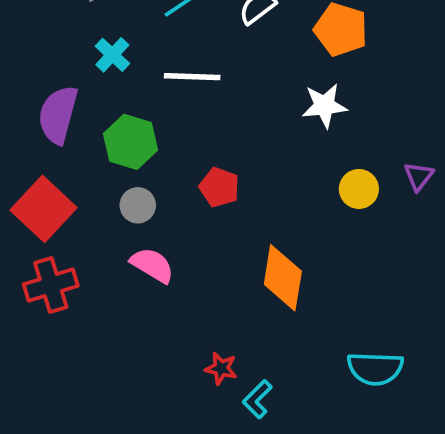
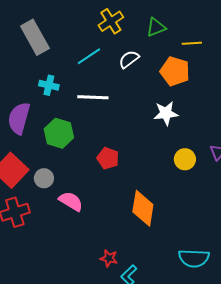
cyan cross: (112, 55) -> (49, 85), turned -30
gray circle: (138, 205) -> (44, 178), moved

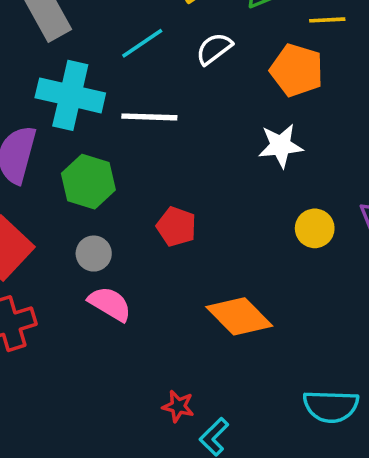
cyan cross: (49, 85) -> (70, 95), size x1.8
gray circle: (44, 178) -> (94, 254), moved
orange diamond: (143, 208) -> (239, 316), turned -54

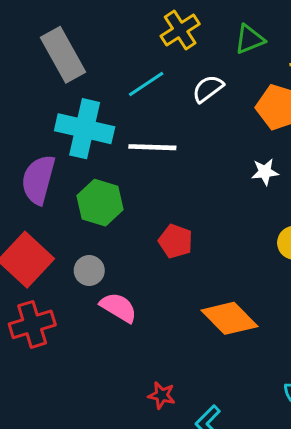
white star: (281, 146) -> (265, 172), size x0.7
gray circle: (94, 254) -> (89, 270), moved
red star: (178, 406) -> (162, 395), moved

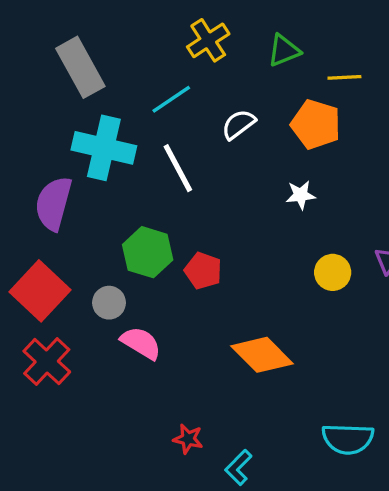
white semicircle: (208, 89) -> (238, 124), moved
white line: (152, 147) -> (178, 168), turned 60
green hexagon: (100, 203) -> (148, 252), moved
red cross: (32, 324) -> (47, 361), turned -30

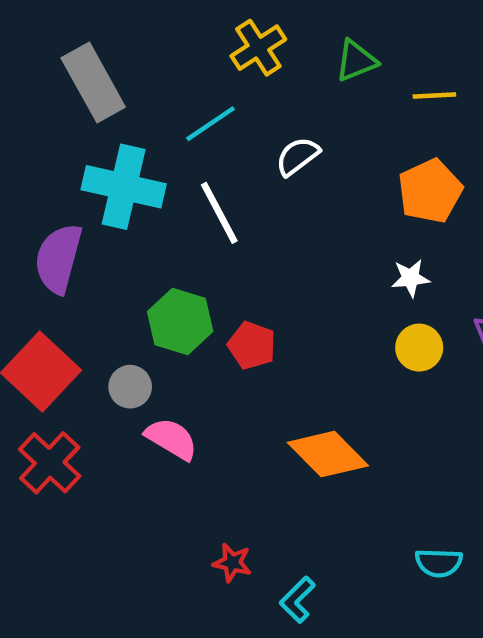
orange pentagon: (316, 124) -> (430, 191), moved, turned 30
white star: (301, 195) -> (410, 278), moved
cyan semicircle: (348, 439) -> (439, 563), size x0.7

